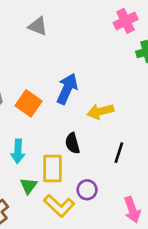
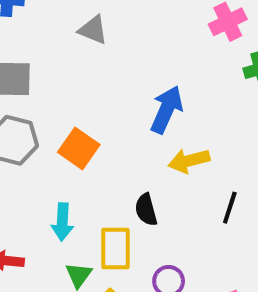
blue arrow: (67, 89) -> (167, 110), moved
black line: (119, 153) -> (230, 208), moved

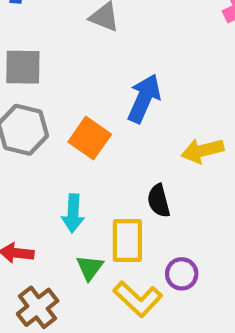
blue arrow: (167, 110) -> (144, 98), moved

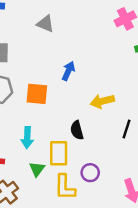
blue arrow: (144, 98) -> (68, 71), size x0.7
orange square: (90, 138) -> (37, 94), turned -30
yellow L-shape: (138, 299) -> (65, 187), turned 48

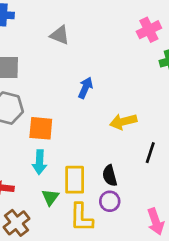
orange square: (37, 94) -> (41, 128), moved
black semicircle: (77, 130) -> (110, 176), moved

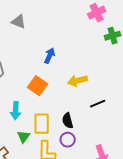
gray triangle: (60, 35) -> (19, 22), moved
orange square: (41, 128) -> (38, 86), moved, turned 30
black line: (150, 153) -> (98, 104), turned 49

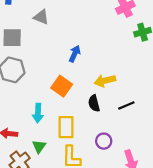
black semicircle: (68, 121) -> (94, 103), moved
green triangle: (24, 137) -> (39, 146), moved
purple circle: (68, 140) -> (104, 141), moved

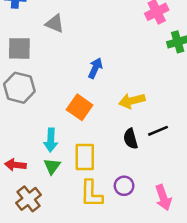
black semicircle: (94, 103) -> (131, 139), moved
purple circle: (104, 141) -> (124, 186), moved
green triangle: (39, 146) -> (52, 166), moved

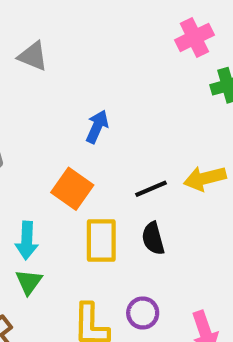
yellow arrow: (132, 101) -> (205, 178), moved
black line: (158, 131) -> (151, 189), moved
yellow rectangle: (85, 157) -> (101, 240), moved

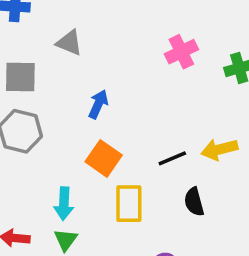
pink cross: (194, 37) -> (181, 52), moved
blue arrow: (97, 127) -> (98, 104), moved
black semicircle: (153, 238) -> (194, 202), moved

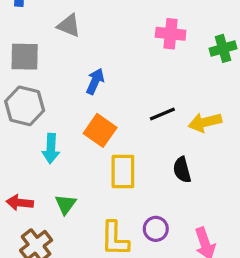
pink cross: (181, 52) -> (171, 34), turned 32
black line: (172, 158) -> (162, 114), moved
cyan arrow: (64, 204) -> (51, 149), moved

